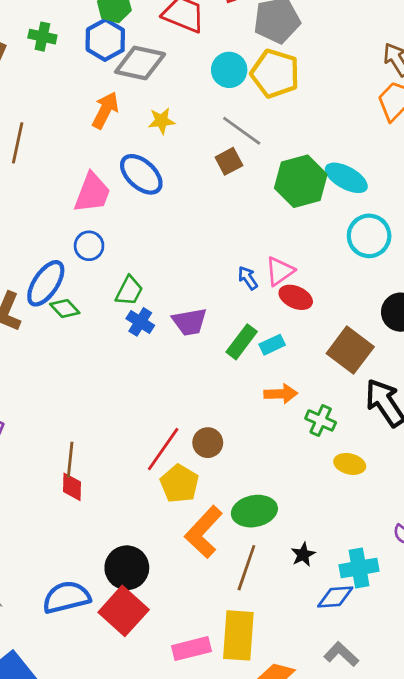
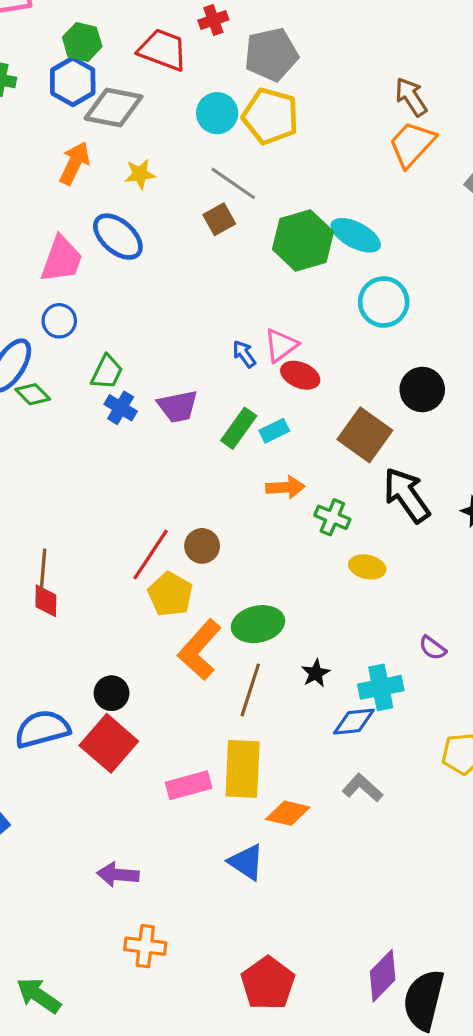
black circle: (127, 568) -> (112, 693), size x0.7

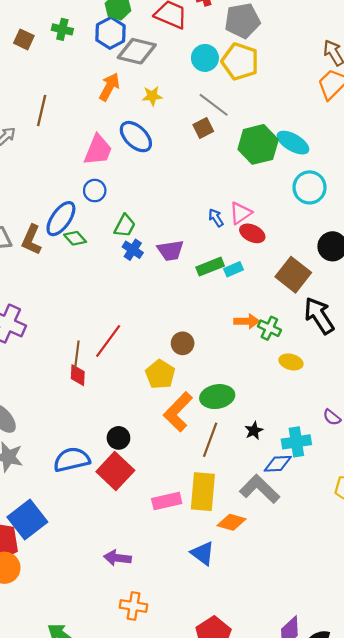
green rectangle: (239, 428) -> (210, 267), turned 30
orange arrow: (285, 487) -> (247, 321), moved
red line: (151, 555) -> (108, 341), moved
gray L-shape: (362, 788) -> (260, 489), moved, size x1.5

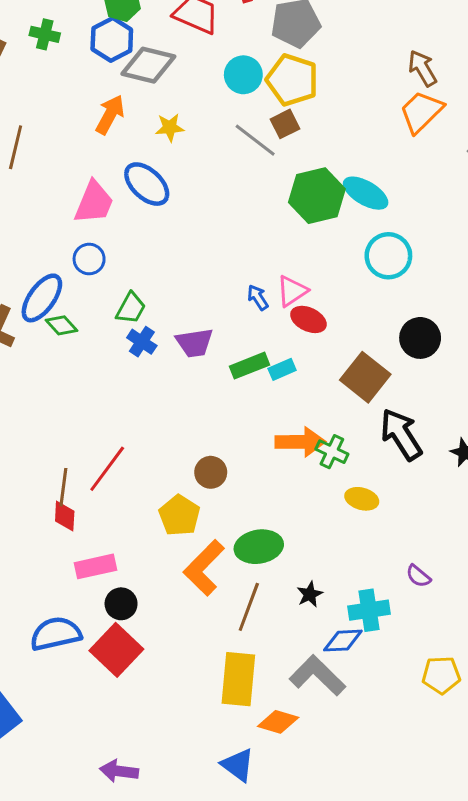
brown square: (203, 128) -> (285, 124), moved
orange arrow: (247, 321) -> (300, 442), size x1.4
pink rectangle: (167, 501) -> (96, 566), moved

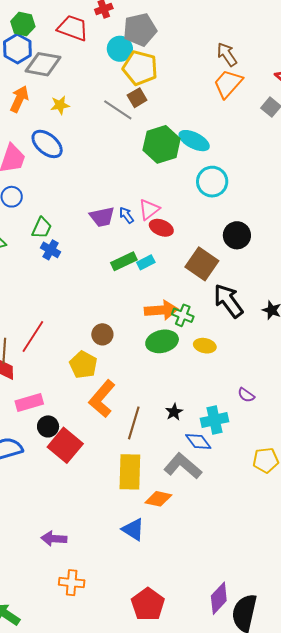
cyan circle: (243, 75) -> (120, 49), moved
purple trapezoid: (194, 343) -> (102, 217), moved
green ellipse: (259, 547) -> (162, 341), moved
blue diamond: (343, 641) -> (198, 441), turned 60
red square: (116, 650) -> (65, 445), moved

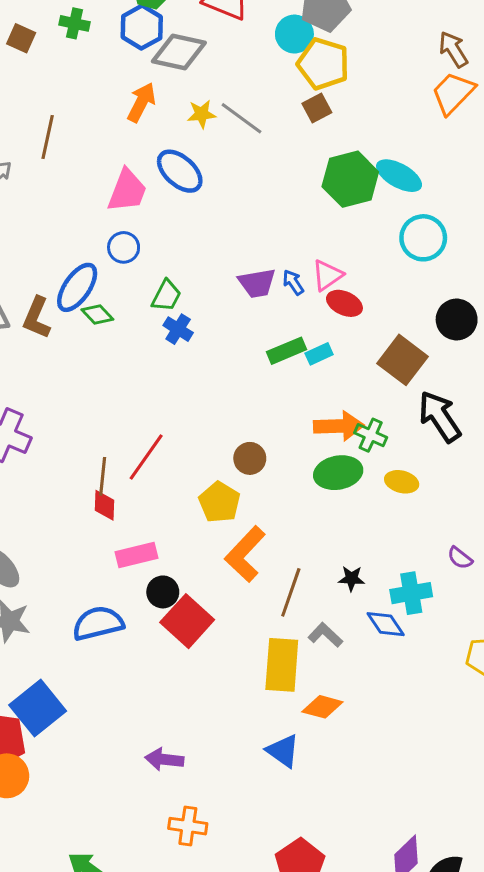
gray line: (118, 110) -> (242, 118), moved
black star: (174, 412) -> (352, 578), turned 30
gray L-shape: (183, 466) -> (325, 635), moved, size x0.6

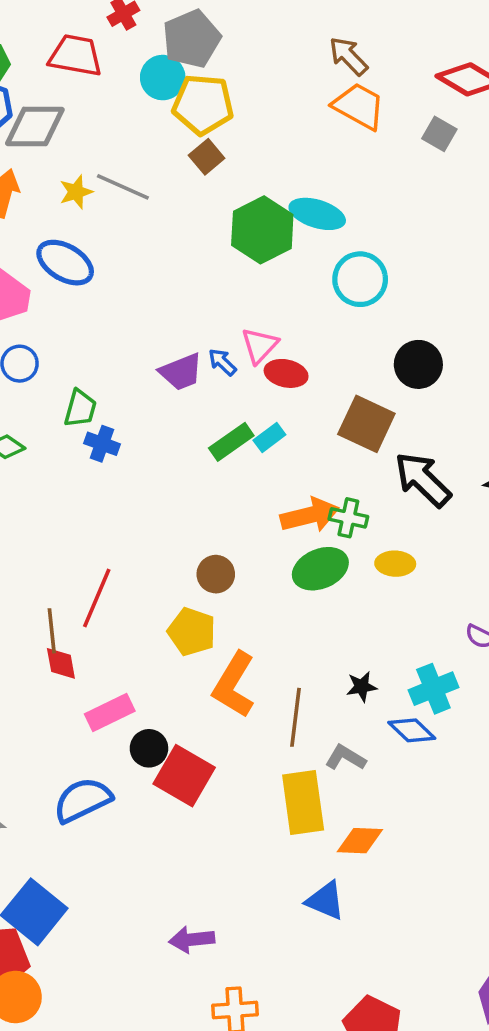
orange trapezoid: (453, 93) -> (359, 106), turned 87

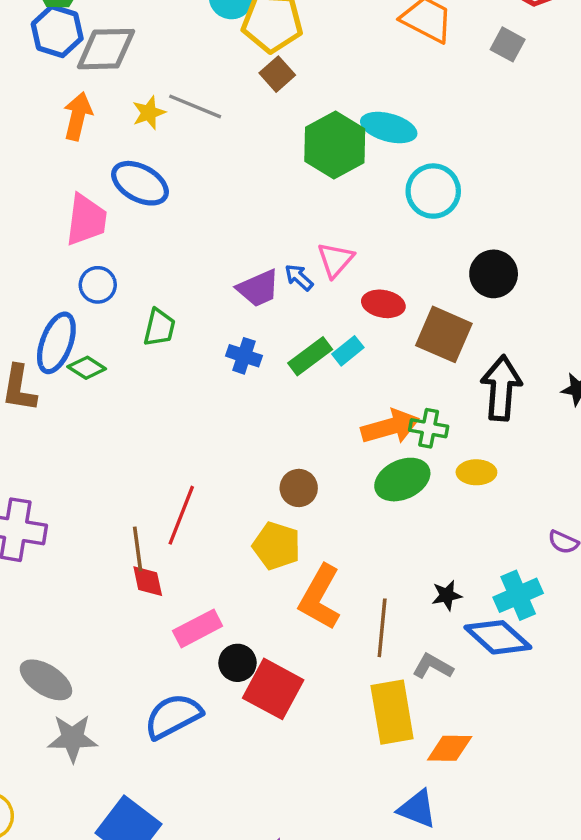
red ellipse: (286, 373) -> (383, 304), moved
blue cross: (102, 444) -> (244, 356), moved
black arrow: (423, 480) -> (501, 388), turned 52
blue diamond: (412, 730) -> (498, 637), size x1.4

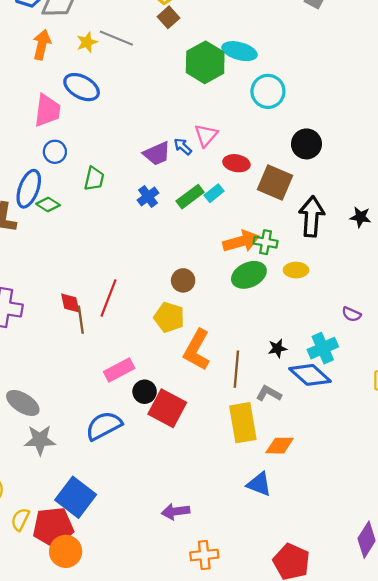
blue cross: (244, 356) -> (148, 197), turned 35
red diamond: (148, 581) -> (70, 303), moved

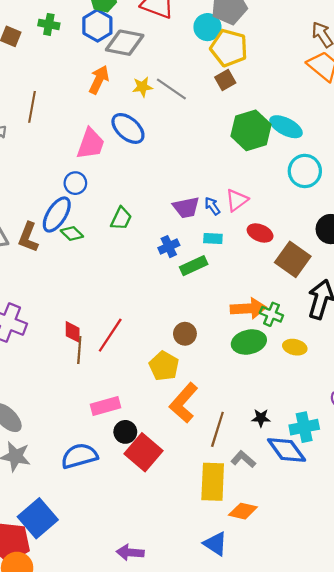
blue circle: (55, 152) -> (75, 183), moved
cyan rectangle: (214, 193) -> (213, 239), moved, turned 30
green rectangle: (190, 197) -> (194, 266), moved

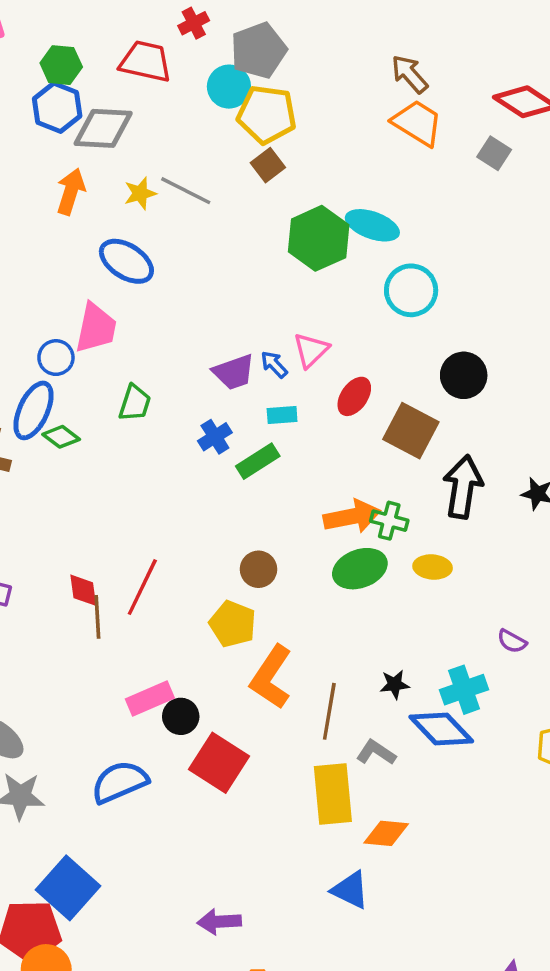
pink trapezoid: (91, 144) -> (96, 328), moved
red ellipse: (260, 233) -> (354, 396), turned -70
black circle: (125, 432) -> (181, 716), moved

